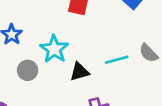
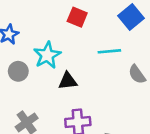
cyan line: (117, 60) -> (109, 51), moved

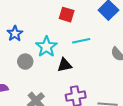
cyan line: (109, 51) -> (81, 41), moved

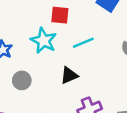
cyan star: (46, 47) -> (44, 41), moved

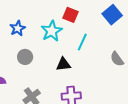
cyan line: (83, 43) -> (82, 42), turned -60

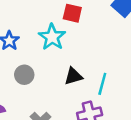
cyan line: (82, 42) -> (102, 84), moved

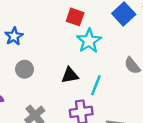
cyan star: (52, 37) -> (89, 41), moved

